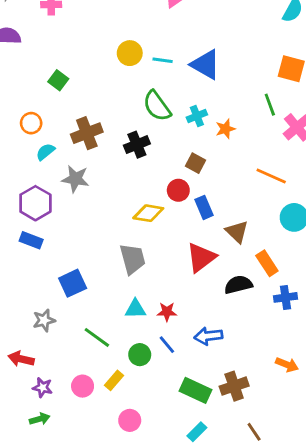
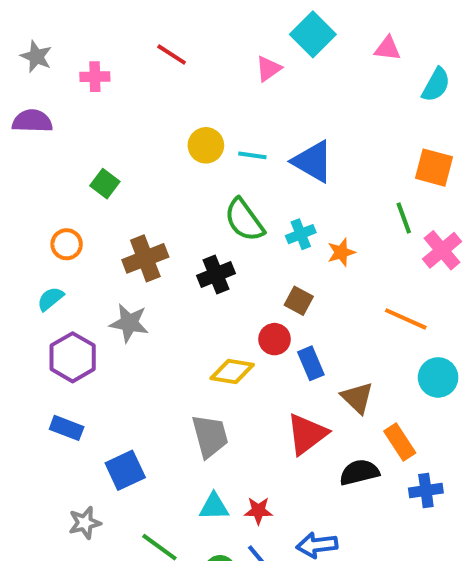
cyan semicircle: (45, 152) -> (50, 299), moved
blue rectangle: (31, 240) -> (67, 428), moved

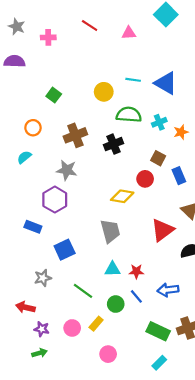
pink triangle: (268, 69) -> (129, 33), moved, turned 32
yellow circle: (206, 145) -> (104, 92), moved
green semicircle: (244, 220) -> (129, 115), turned 130
purple hexagon: (73, 357) -> (55, 200), moved
blue rectangle: (311, 363) -> (179, 176), moved

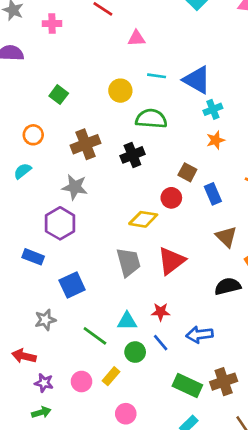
pink triangle: (129, 33) -> (136, 38), moved
cyan cross: (159, 122) -> (213, 109), moved
red triangle: (162, 230) -> (171, 261), moved
cyan triangle: (112, 269) -> (127, 321), moved

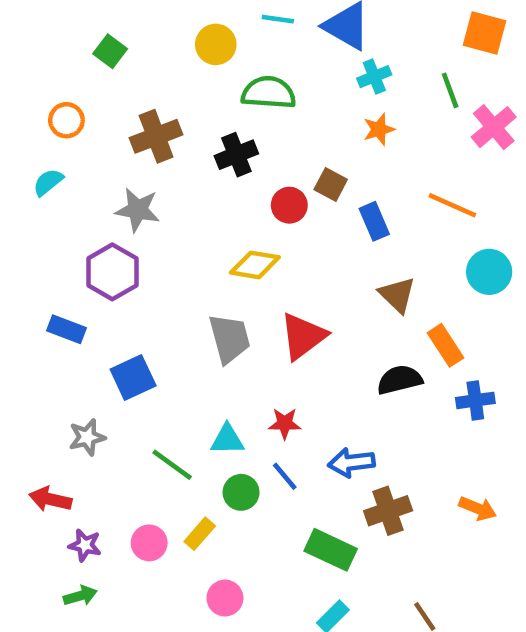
red circle: (171, 198) -> (289, 205), moved
brown cross: (224, 382) -> (388, 511), moved

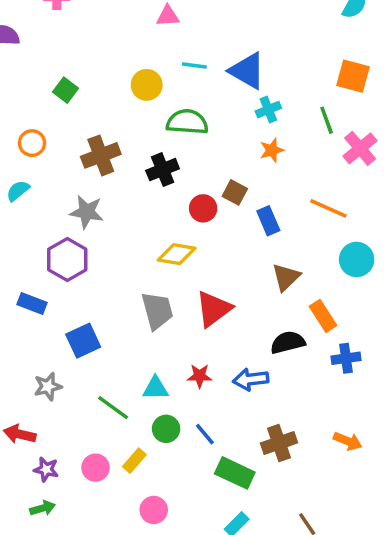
brown triangle: (397, 295) -> (286, 277), turned 32
blue arrow: (351, 462) -> (251, 379), moved
blue line: (285, 476) -> (205, 434), moved

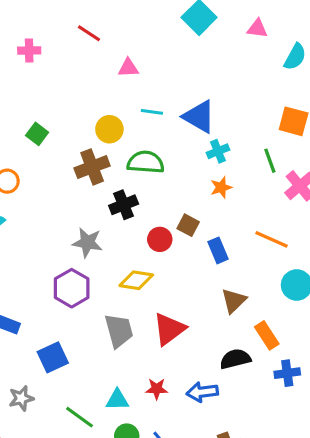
brown cross: (101, 155) -> (92, 167), moved
gray star: (87, 212) -> (87, 243), moved
purple hexagon: (67, 259) -> (72, 288), moved

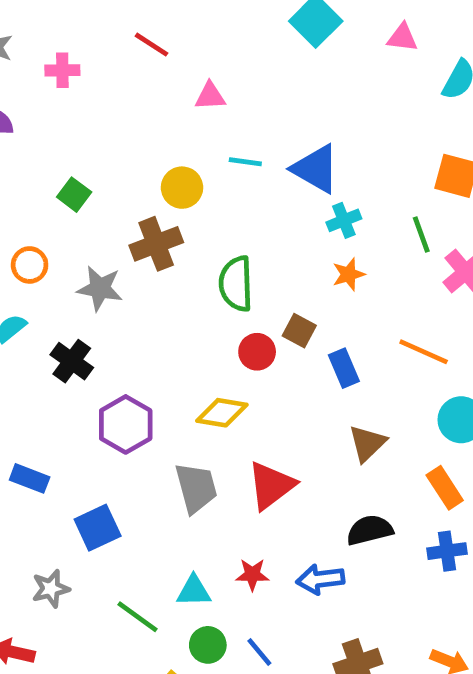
green semicircle: (146, 162) -> (236, 284), moved, turned -96
black cross: (124, 205) -> (72, 361), moved, turned -32
gray star: (87, 243) -> (100, 288), moved
orange rectangle: (267, 335) -> (445, 488), moved

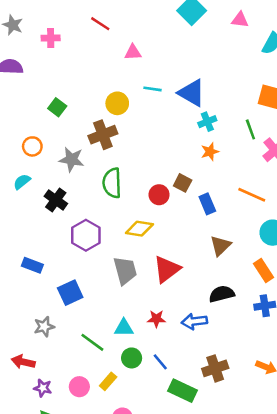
green semicircle: (236, 284) -> (112, 183), moved

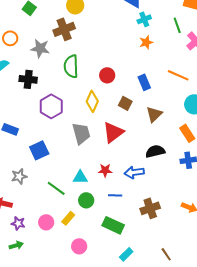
brown square: (183, 183) -> (125, 103), moved
black cross: (56, 200) -> (28, 79), turned -30
yellow diamond: (139, 229) -> (92, 101), turned -75
blue line: (160, 362) -> (115, 195), moved, turned -48
green rectangle: (183, 391) -> (113, 225), moved

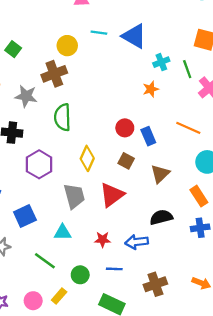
cyan cross: (144, 19) -> (161, 62), moved
red circle: (107, 75) -> (125, 128), moved
cyan triangle: (80, 177) -> (63, 233), moved

